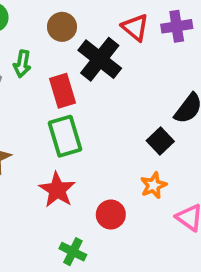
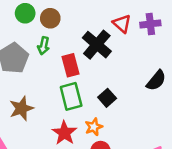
brown circle: (62, 27) -> (50, 18), moved
black square: (160, 141) -> (107, 98), moved
orange star: (153, 185) -> (94, 127), moved

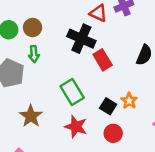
red rectangle: (70, 65) -> (103, 60), moved
black square: (107, 98) -> (108, 106), moved
orange star: (94, 127) -> (129, 101), moved

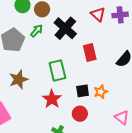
black cross: (81, 39) -> (65, 28), moved
green arrow: (34, 54) -> (37, 31), turned -152
black square: (108, 106) -> (83, 91), turned 32

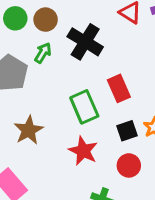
red rectangle: (90, 53) -> (119, 88), moved

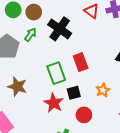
brown star: (29, 130) -> (17, 87), turned -30
black square: (127, 131) -> (74, 93), moved

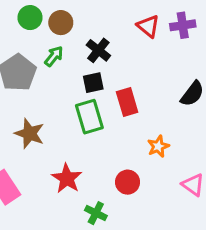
black cross: (60, 29) -> (98, 50), size x0.7
black square: (74, 93) -> (93, 83), moved
red star: (54, 103) -> (67, 178), moved

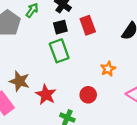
red rectangle: (127, 102) -> (88, 25), moved
brown star: (30, 133) -> (19, 81), moved

